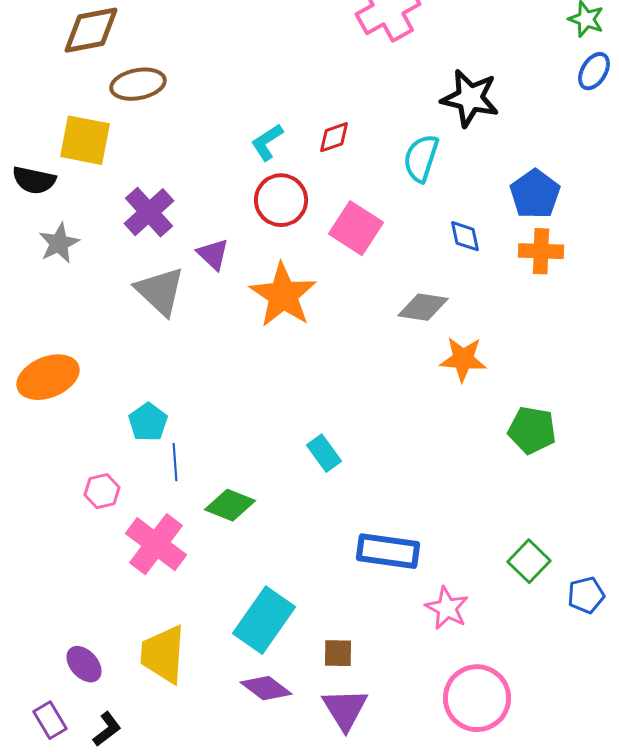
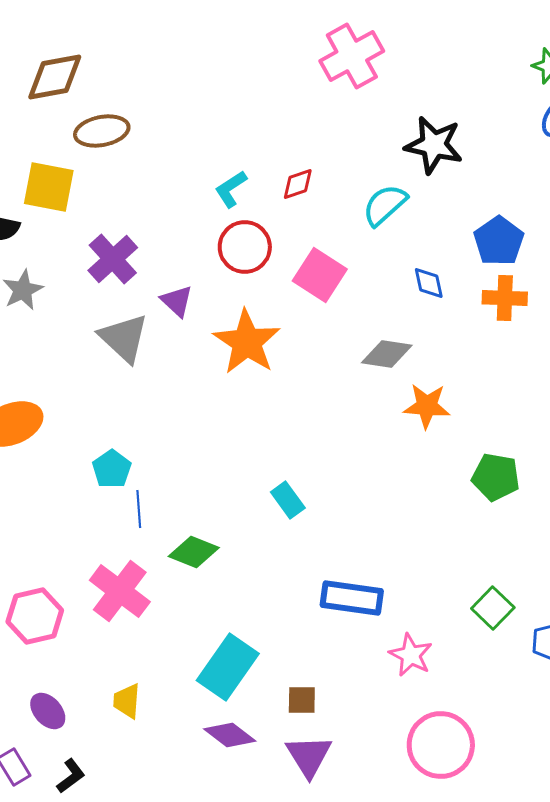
cyan semicircle: (421, 158) -> (385, 205), turned 30
pink hexagon: (102, 491) -> (35, 616), moved, size x1.6
yellow trapezoid: (163, 654) -> (127, 701), size x0.6

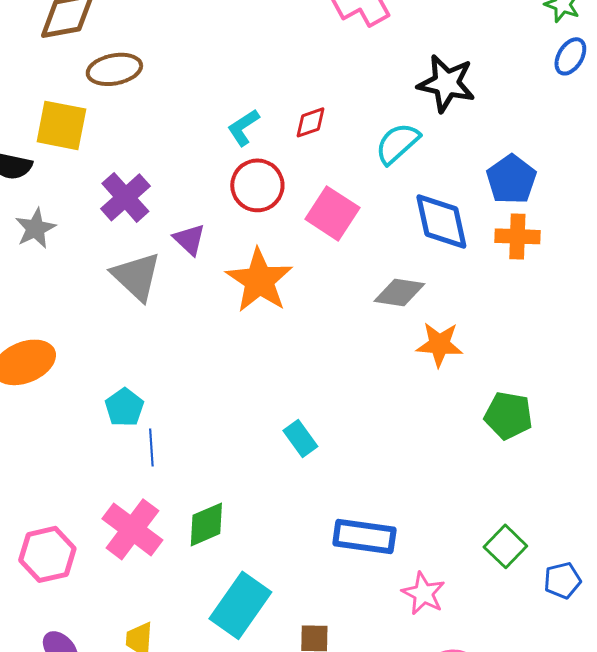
blue diamond: (429, 283) -> (441, 221), size x1.8
green diamond: (194, 552) -> (206, 524), moved, turned -45

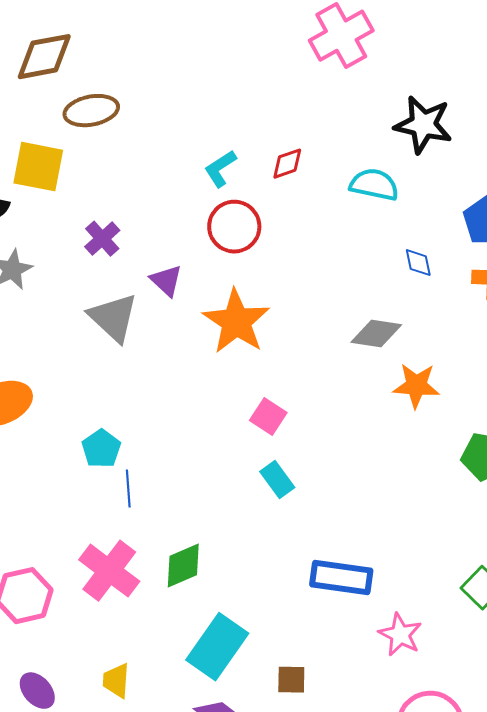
cyan semicircle: (397, 143) -> (374, 185), turned 54
purple cross: (125, 197) -> (102, 239), size x0.7
pink square: (332, 213) -> (268, 417), moved, size x0.7
blue diamond: (441, 221) -> (418, 263), size x0.5

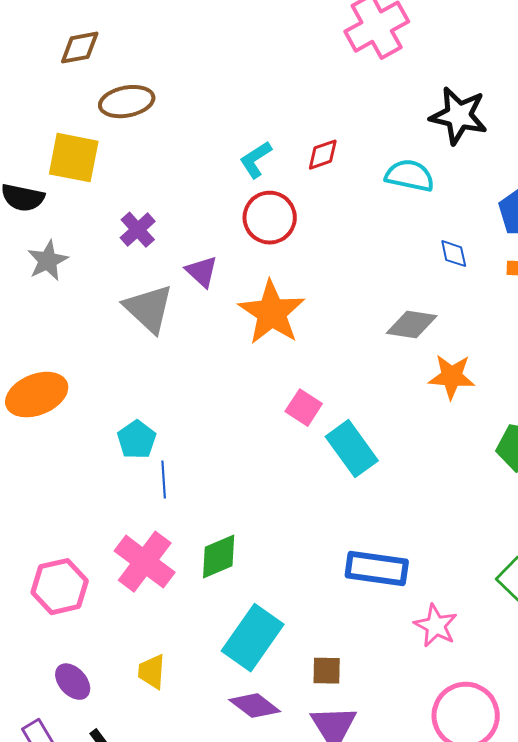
brown diamond: (44, 57) -> (80, 48), size x0.7
cyan rectangle: (277, 480) -> (352, 449), moved, size x1.5

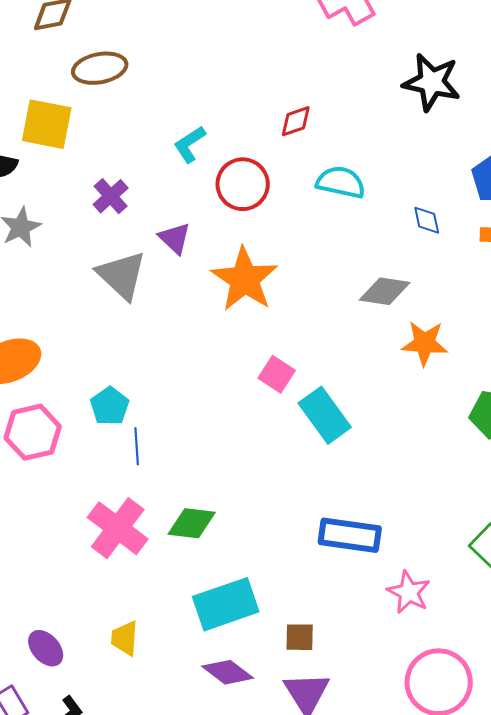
cyan L-shape: (256, 160) -> (190, 144), moved
cyan semicircle: (410, 176) -> (341, 182), moved
green diamond: (219, 557) -> (192, 523), turned 30
pink hexagon: (60, 587) -> (33, 432), moved
cyan rectangle: (253, 638) -> (226, 604), turned 36

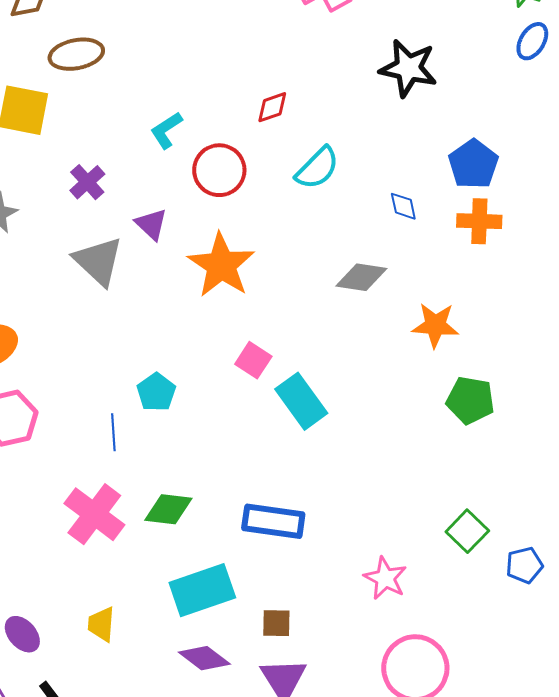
cyan semicircle: (341, 182) -> (317, 168), turned 123
orange star: (425, 343) -> (435, 325), moved
cyan pentagon: (110, 406) -> (156, 392), moved
blue rectangle: (350, 535) -> (273, 521), moved

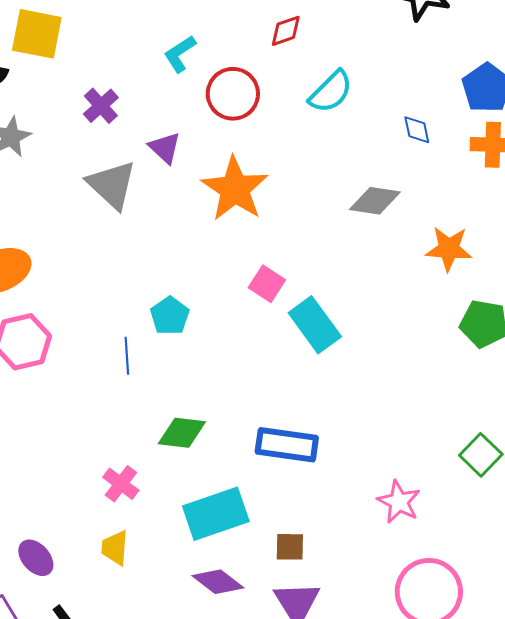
pink cross: (94, 514) -> (121, 484), moved, size x0.6

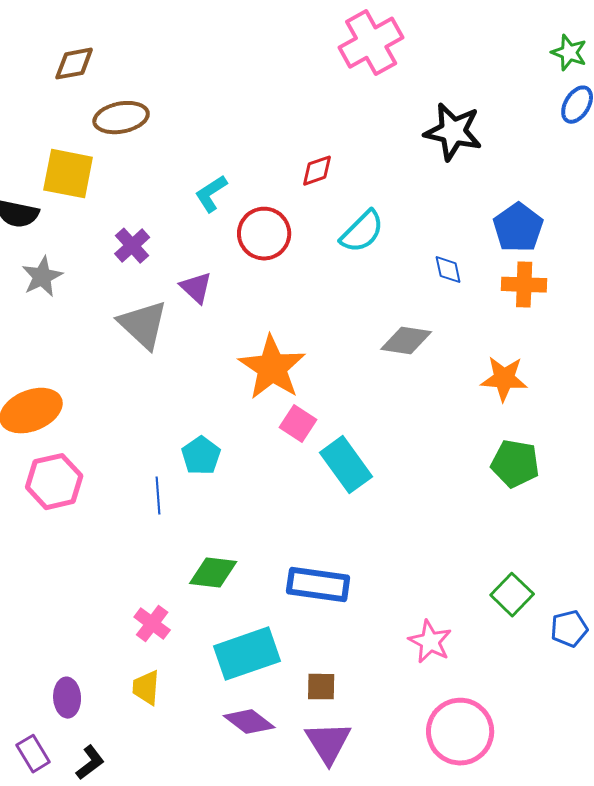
orange star: (235, 189) -> (272, 368), moved
orange star: (449, 249) -> (504, 379), moved
purple ellipse: (36, 558) -> (67, 698), turned 39

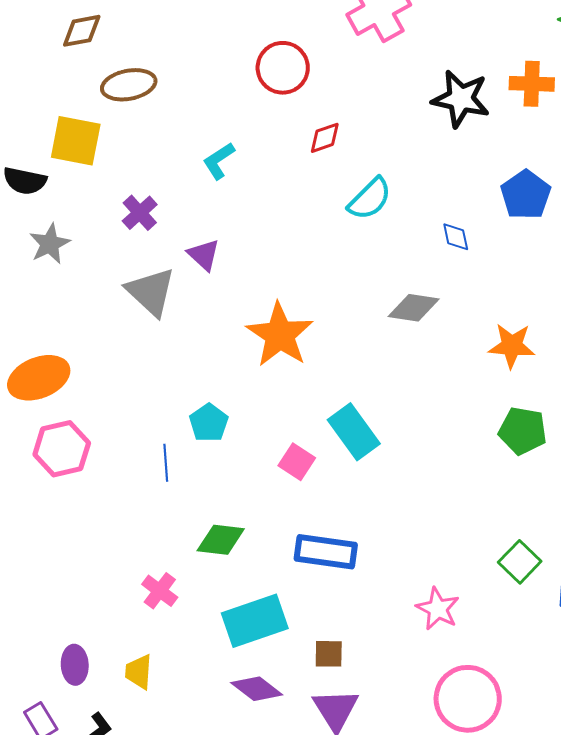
red circle: (264, 234) -> (283, 68), moved
orange cross: (524, 285) -> (532, 84), moved
pink square: (298, 424) -> (297, 462), moved
yellow trapezoid: (146, 688) -> (139, 672), moved

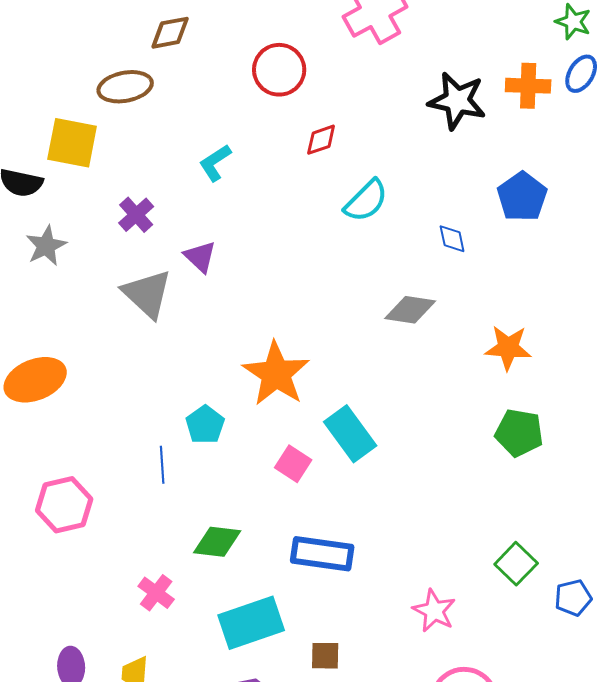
brown diamond: (82, 31) -> (170, 33), moved
orange star: (280, 335) -> (276, 374), moved
pink hexagon: (62, 449) -> (64, 505), moved

